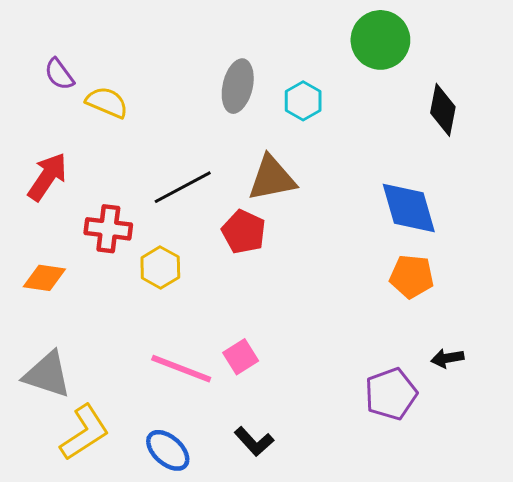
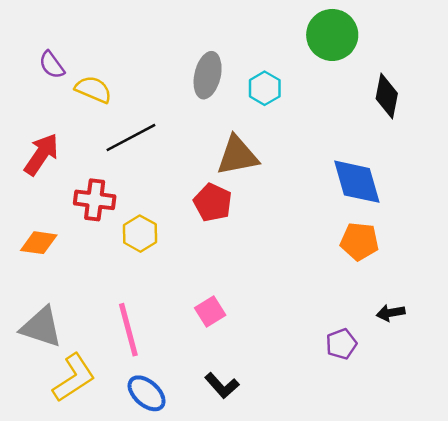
black line: (183, 187) -> (131, 138), moved
pink line: (181, 369) -> (128, 330), moved, turned 54
purple pentagon: (391, 394) -> (341, 344), size x0.7

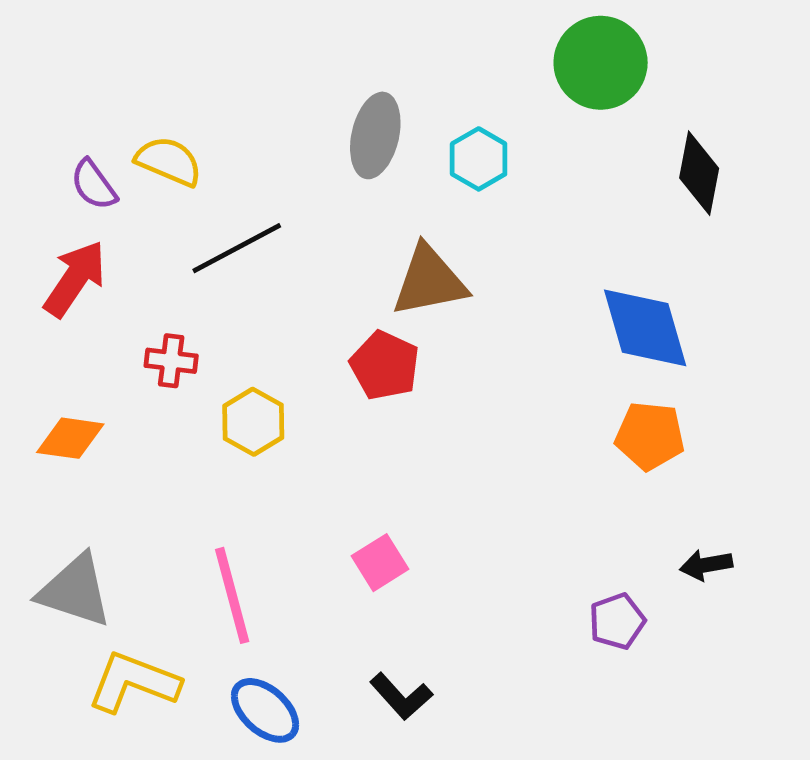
purple semicircle: (52, 65) -> (94, 185), moved
red cross: (95, 200) -> (171, 361), size x0.7
yellow L-shape: (74, 378) -> (134, 682), turned -126

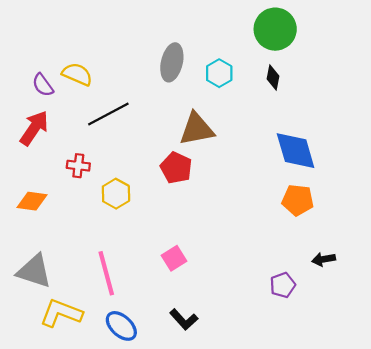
black diamond: (699, 173) -> (273, 77), moved, size x0.7

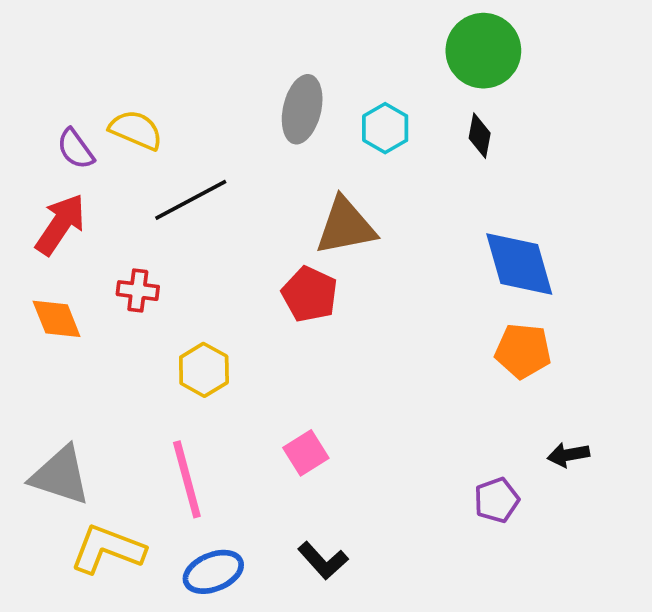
yellow hexagon: (116, 194) -> (204, 370), moved
orange diamond: (32, 201) -> (57, 319), moved, turned 60
blue ellipse: (121, 326) -> (213, 572), turned -64

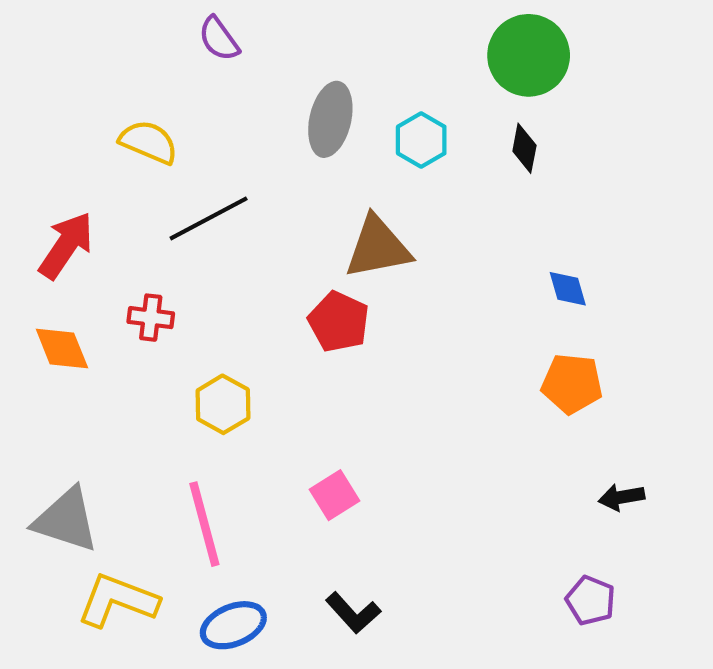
purple semicircle: (75, 149) -> (219, 39), moved
blue diamond: (519, 264) -> (568, 289), size x0.5
purple pentagon: (497, 500) -> (591, 600), moved, turned -30

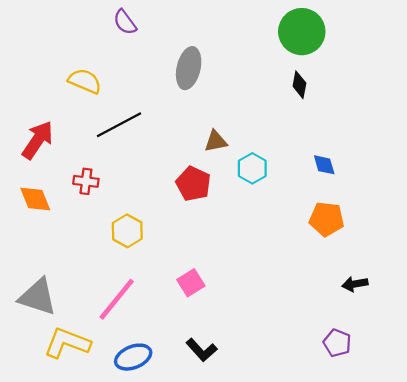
cyan hexagon: (421, 140) -> (252, 168), moved
brown triangle: (378, 247) -> (216, 141), size x0.6
pink line: (204, 524) -> (117, 299), turned 54

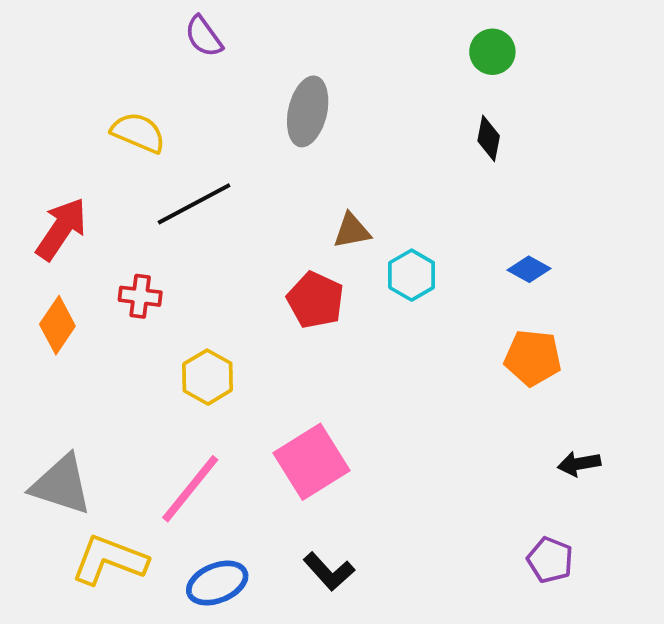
green circle: (302, 32) -> (492, 52), size x0.6
blue diamond: (324, 165) -> (529, 269), turned -45
orange diamond: (35, 199) -> (57, 325), turned 56
pink square: (191, 283) -> (311, 462), size x1.6

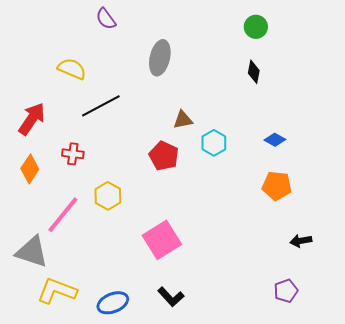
pink line: (190, 489) -> (63, 215), moved
purple pentagon: (550, 560) -> (286, 291), turned 30

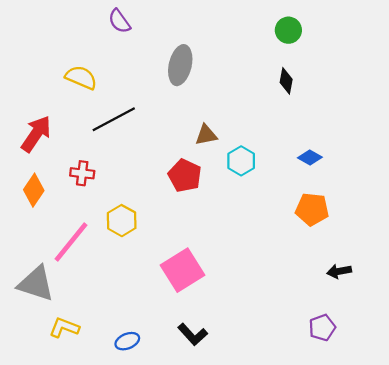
yellow L-shape: (57, 291) -> (64, 328), size x0.7
blue ellipse: (113, 303) -> (127, 341), size x0.7

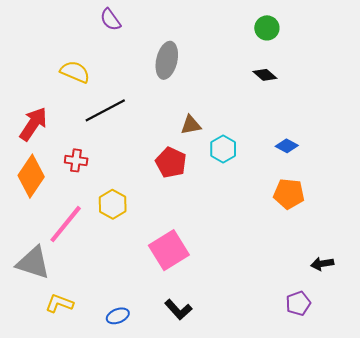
black diamond: (286, 81) -> (265, 75), turned -60
orange diamond: (34, 190) -> (31, 176), size x1.4
black arrow: (339, 271) -> (322, 264), moved

